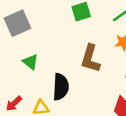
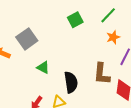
brown L-shape: (90, 59) -> (102, 74), moved

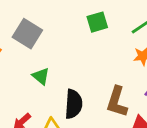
gray square: (27, 39) -> (27, 34), turned -35

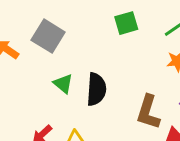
black semicircle: (74, 104) -> (96, 89), moved

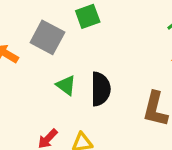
green square: (126, 23) -> (88, 16), moved

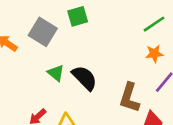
black semicircle: (101, 89) -> (85, 78), turned -48

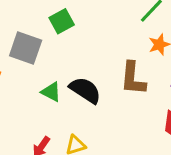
brown L-shape: (129, 98) -> (133, 79), moved

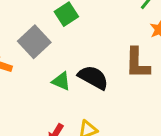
gray square: (26, 48) -> (34, 42), turned 32

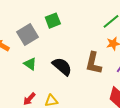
green triangle: (61, 81) -> (30, 64), moved

